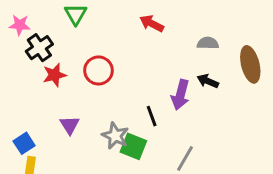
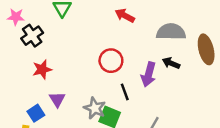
gray semicircle: (208, 43) -> (171, 32), size x1.6
red circle: (98, 70) -> (111, 61), moved
red star: (54, 75) -> (42, 69), moved
blue square: (24, 143) -> (36, 113), moved

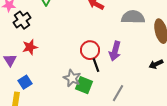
red circle: (111, 61) -> (90, 50), moved
black arrow: (171, 63) -> (156, 64), moved, turned -48
purple triangle: (57, 99) -> (10, 60), moved

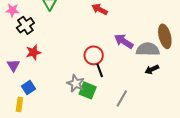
gray semicircle: (133, 17) -> (148, 49), moved
purple arrow: (115, 51) -> (124, 41), moved, turned 108
black arrow: (156, 64) -> (152, 69), moved

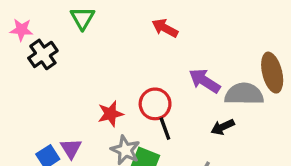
red star: (33, 52) -> (111, 114), moved
purple triangle: (13, 65) -> (71, 148), moved
black arrow: (152, 69) -> (223, 127), moved

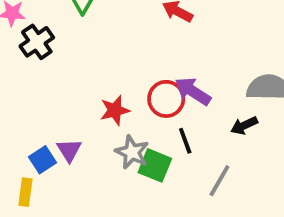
purple arrow: (205, 81) -> (193, 91), moved
black line: (165, 129) -> (185, 141), moved

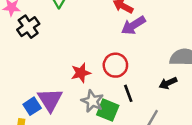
purple arrow: (193, 91) -> (133, 25), moved, turned -65
purple triangle: (69, 150) -> (50, 100), size x1.5

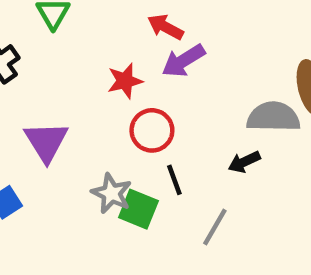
red star: (81, 73) -> (125, 81), moved
purple triangle: (50, 100) -> (46, 142), moved

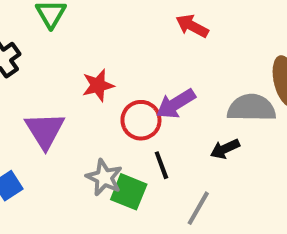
red arrow: (165, 27) -> (192, 26), moved
purple arrow: (183, 61) -> (176, 104), moved
red star: (125, 81) -> (98, 85), moved

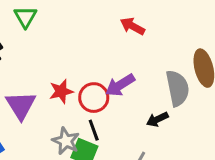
red star: (98, 85) -> (61, 91), moved
gray semicircle: (251, 108) -> (177, 88), turned 78
black line: (161, 165) -> (94, 130), moved

